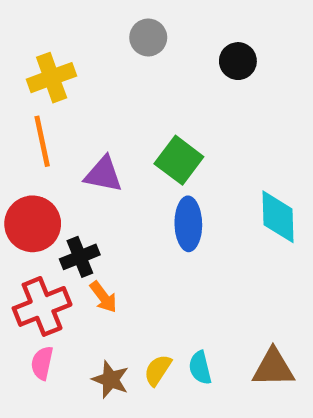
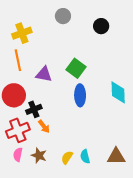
brown star: (111, 380) -> (39, 156), moved

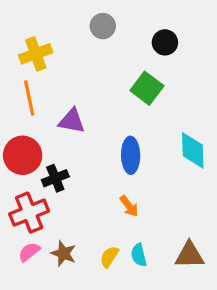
green square: (76, 68) -> (147, 88), moved
orange arrow: (44, 126) -> (129, 206), moved
pink semicircle: (18, 155) -> (29, 252), turned 40

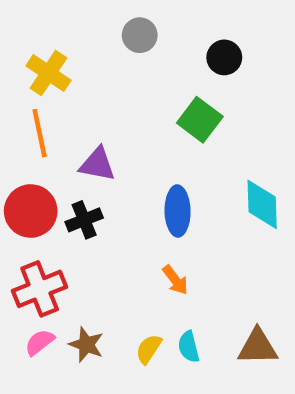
yellow cross: (36, 54) -> (48, 73), turned -36
black cross: (55, 178) -> (84, 220), moved

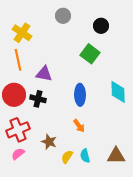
black cross: (84, 220) -> (38, 99), turned 35
brown star: (86, 345) -> (49, 142), moved

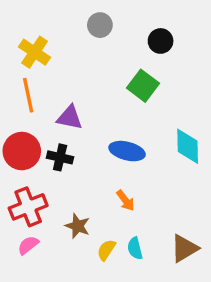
blue ellipse: (80, 95) -> (127, 151), turned -75
brown triangle: (116, 156) -> (184, 248), turned -30

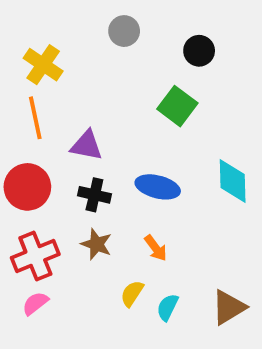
black cross: (60, 157) -> (94, 195), moved
brown star: (78, 226) -> (96, 244), moved
cyan semicircle: (135, 248) -> (168, 307), turned 40
yellow semicircle: (106, 250) -> (132, 293), moved

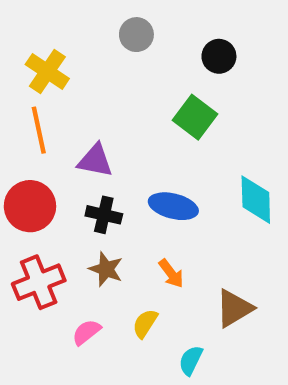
pink semicircle: (35, 303) -> (86, 332), moved
cyan semicircle: (168, 307) -> (191, 360), moved
brown triangle: (229, 307) -> (234, 308), moved

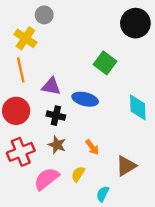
gray circle: (136, 35) -> (44, 15), moved
black circle: (219, 56) -> (135, 23), moved, size x1.6
blue ellipse: (173, 206) -> (85, 99), moved
pink semicircle: (86, 332) -> (46, 179), size x1.6

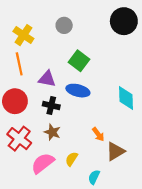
gray circle: (44, 15) -> (64, 25), moved
green square: (105, 63) -> (79, 61), moved
orange arrow: (92, 147) -> (98, 134), moved
red cross: (21, 152) -> (19, 139), turned -30

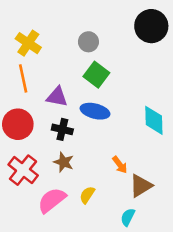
gray circle: (64, 25) -> (88, 42), moved
cyan semicircle: (94, 177) -> (128, 217), moved

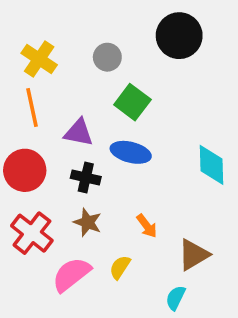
black circle: (151, 26) -> (179, 36), moved
gray circle: (88, 42) -> (107, 57), moved
orange arrow: (120, 165) -> (147, 226), moved

